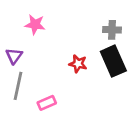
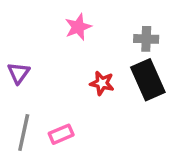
pink star: (35, 25) -> (78, 27), moved, turned -30
gray line: (18, 86) -> (24, 132), moved

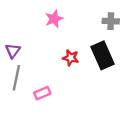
gray cross: (146, 39) -> (111, 21), moved
gray line: (24, 132) -> (16, 78), moved

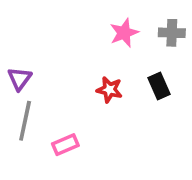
pink star: (54, 19) -> (124, 33), moved
black rectangle: (102, 55) -> (159, 86), size x0.6

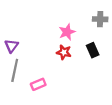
pink star: (124, 33) -> (67, 32), moved

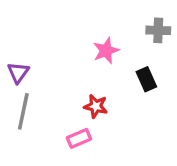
red star: (64, 52) -> (96, 106), moved
pink rectangle: (38, 84) -> (79, 138), moved

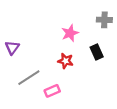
red star: (96, 106) -> (66, 61), moved
gray line: (23, 111) -> (29, 78), moved, turned 45

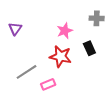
purple triangle: (12, 48) -> (15, 29), moved
red star: (66, 61) -> (61, 56), size x1.5

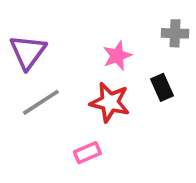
purple triangle: (15, 29) -> (28, 52), size x1.5
gray line: (26, 72) -> (41, 102), moved

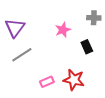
red star: (110, 102) -> (74, 80), moved

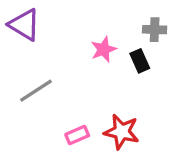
purple triangle: (15, 28) -> (24, 25), moved, turned -35
black rectangle: (87, 47) -> (140, 61), moved

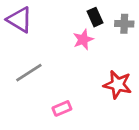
black rectangle: (140, 61) -> (95, 17), moved
red star: (122, 132) -> (118, 85), moved

